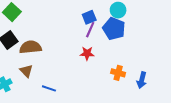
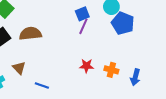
blue pentagon: (114, 29) -> (123, 23), moved
brown semicircle: (30, 47) -> (30, 34), moved
red star: (87, 53) -> (86, 66), moved

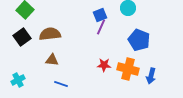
blue pentagon: (123, 23) -> (139, 40), moved
brown triangle: (19, 68) -> (52, 60), moved, turned -40
orange cross: (111, 70) -> (128, 69), size x1.5

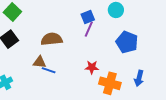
brown semicircle: (50, 34) -> (52, 39), moved
orange cross: (128, 69) -> (110, 83), moved
blue line: (61, 84) -> (49, 70), moved

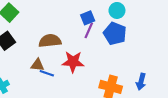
blue pentagon: (127, 42) -> (115, 33), moved
red star: (92, 67) -> (73, 62), moved, size x1.5

